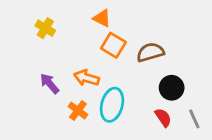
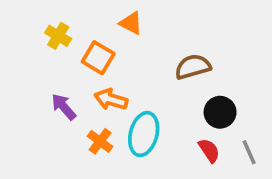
orange square: (113, 45) -> (98, 58), moved

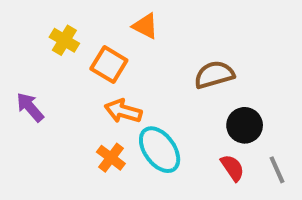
purple arrow: (64, 107) -> (30, 107), moved
cyan ellipse: (144, 134) -> (160, 150), turned -51

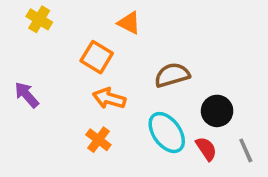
yellow cross: (64, 40) -> (39, 19), moved
brown semicircle: (214, 75) -> (172, 75), moved
cyan ellipse: (160, 150) -> (167, 133), moved

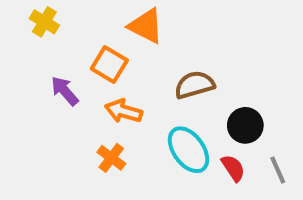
orange triangle: (129, 23) -> (146, 26), size x1.4
purple arrow: (27, 95) -> (65, 91), moved

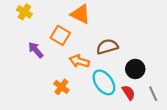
orange arrow: (124, 111) -> (79, 61), moved

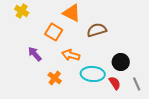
brown semicircle: (107, 47) -> (97, 30), moved
purple arrow: (36, 50) -> (35, 54), moved
cyan ellipse: (104, 82) -> (93, 74), turned -50

